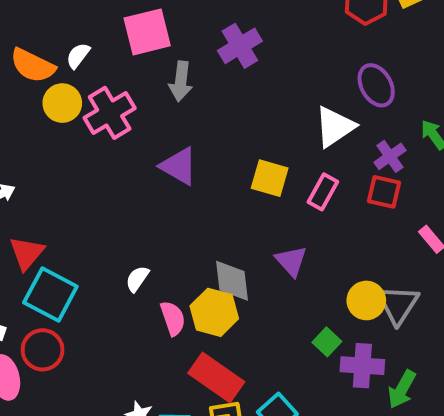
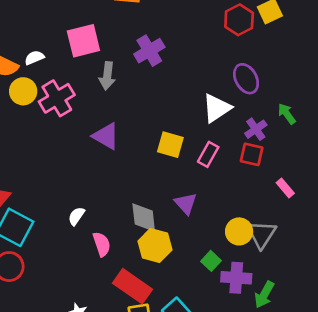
white semicircle: (78, 56) -> (34, 58), turned 30
yellow hexagon: (214, 312) -> (155, 245), moved

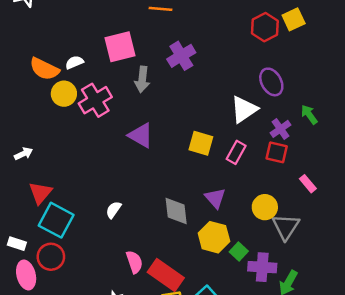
yellow circle: (239, 231) -> (265, 207), moved
pink semicircle: (102, 244) -> (134, 262), moved
yellow hexagon: (155, 245) -> (214, 237), moved

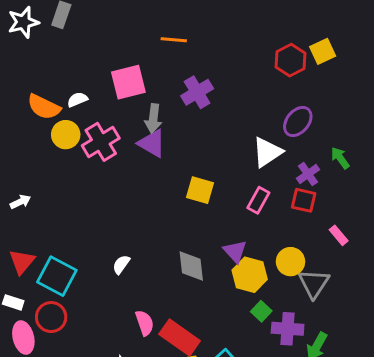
purple ellipse: (271, 82) -> (298, 121), turned 68
purple triangle: (141, 135) -> (152, 143), moved
yellow square: (201, 143) -> (200, 190), moved
red triangle: (40, 193) -> (22, 262), moved
yellow hexagon: (214, 237) -> (250, 275), moved

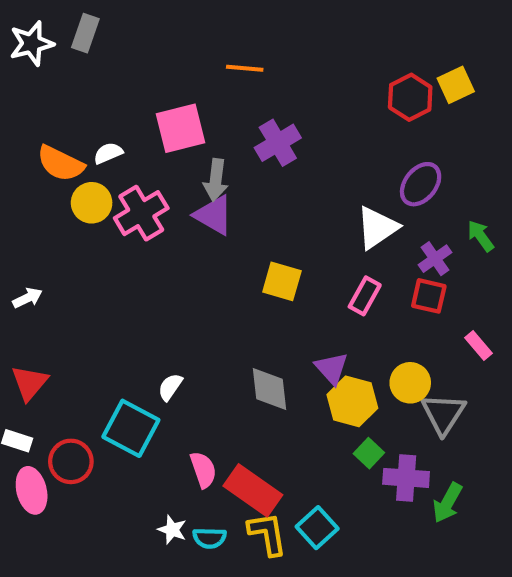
cyan square: (57, 276) -> (131, 428), moved

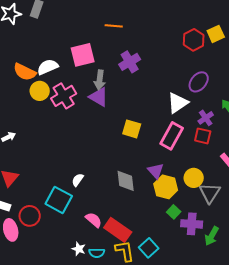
white semicircle: (108, 153) -> (48, 67), size x1.5
pink rectangle: (365, 296) -> (172, 136), size x1.5
pink semicircle: (203, 470) -> (94, 220), turned -30

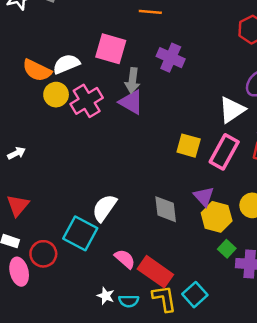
pink square: (83, 55) -> (111, 49), turned 30
purple cross: (130, 62) -> (171, 58), turned -35
yellow square: (132, 129) -> (189, 146), moved
white semicircle: (78, 180) -> (104, 208), size x1.6

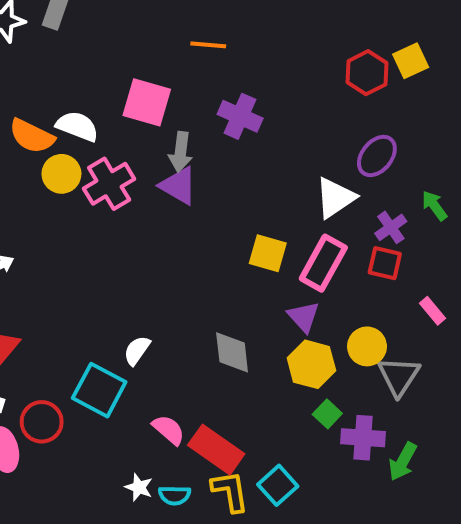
white semicircle: (66, 64) -> (77, 126), turned 44
purple triangle: (204, 196) -> (304, 317), moved
white semicircle: (104, 208) -> (137, 350), size x0.7

